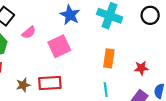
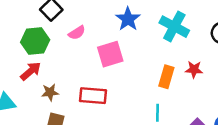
red star: (141, 68) -> (194, 69), moved
brown star: (23, 85) -> (50, 92), moved

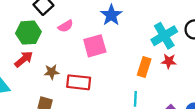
cyan cross: (174, 27) -> (164, 36), moved, turned 30
brown star: (50, 92) -> (52, 72), moved

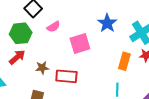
blue star: (111, 15) -> (107, 23), moved

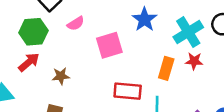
red rectangle: (66, 76) -> (128, 91), moved

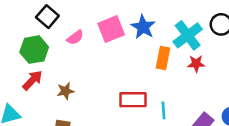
pink square: (109, 45) -> (111, 29), moved
orange rectangle: (166, 68) -> (163, 58), moved

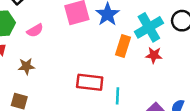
pink semicircle: (75, 37) -> (35, 30), moved

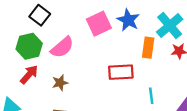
pink semicircle: (35, 30) -> (62, 47), size x1.5
red rectangle: (90, 82) -> (121, 72), moved

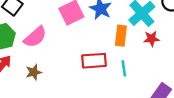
cyan line: (151, 96) -> (124, 68), moved

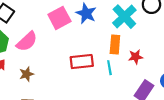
orange rectangle: (121, 36) -> (115, 44), moved
red star: (152, 39) -> (136, 57), moved

